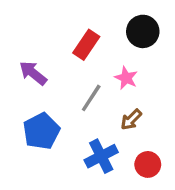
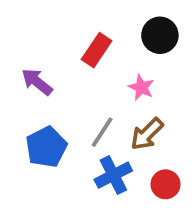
gray line: (91, 98) -> (102, 132), moved
brown arrow: (131, 120) -> (147, 134), size x1.4

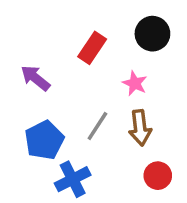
brown arrow: (147, 134) -> (140, 128), turned -52
blue cross: (113, 175) -> (73, 179), moved

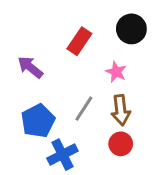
red circle: (158, 176) -> (121, 144), moved

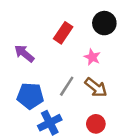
brown arrow: (121, 110) -> (96, 87), turned -45
blue pentagon: (38, 121) -> (30, 96), turned 30
red circle: (121, 144) -> (96, 124), moved

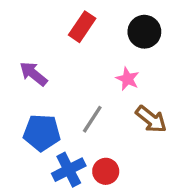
red rectangle: (63, 33) -> (82, 27), moved
brown arrow: (96, 87) -> (151, 119), moved
red circle: (96, 124) -> (106, 171), moved

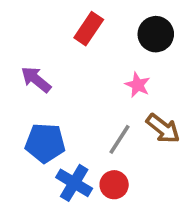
gray line: (92, 119) -> (120, 139), moved
blue cross: (69, 170) -> (74, 183), turned -32

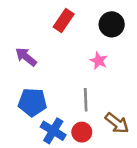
brown arrow: (163, 128) -> (117, 123), moved
gray line: (120, 139) -> (86, 100), turned -35

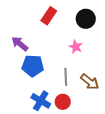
blue pentagon: (32, 102) -> (33, 66), moved
brown arrow: (117, 123) -> (90, 82), moved

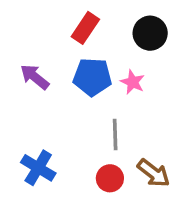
blue pentagon: (33, 66) -> (92, 77), moved
brown arrow: (90, 82) -> (154, 173), moved
blue cross: (41, 101) -> (38, 168), moved

